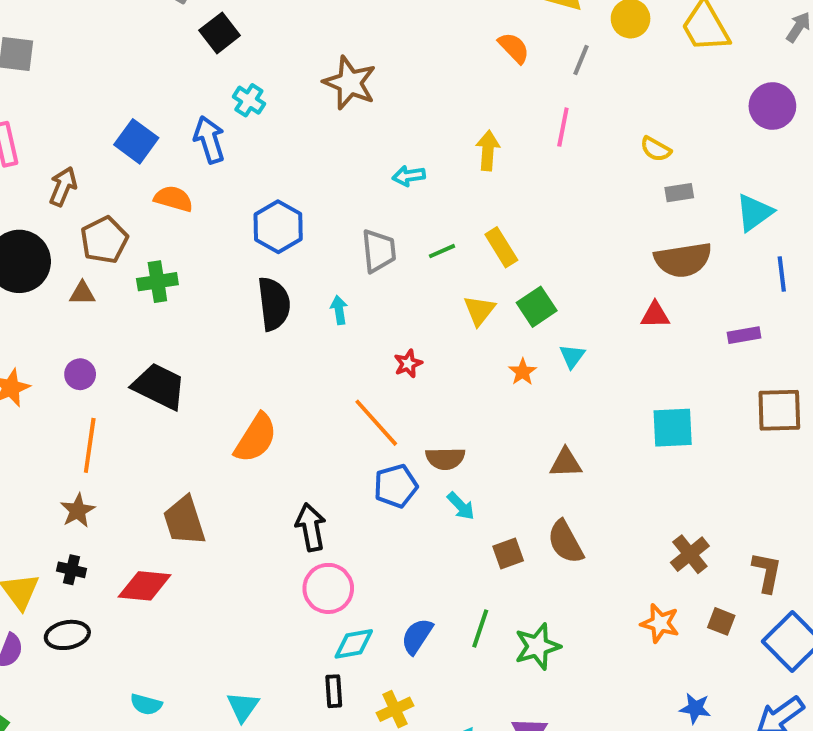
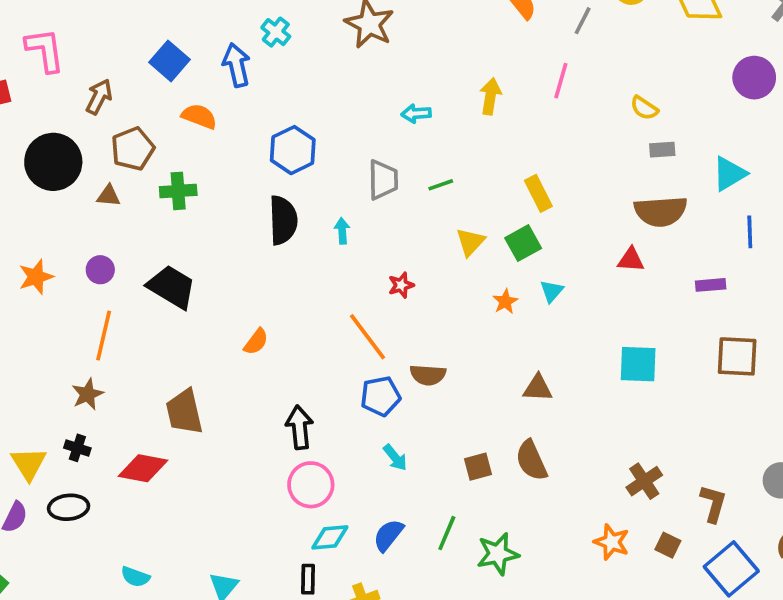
yellow rectangle: (501, 247) -> (538, 193), moved
orange semicircle: (256, 438) -> (256, 342), size x0.6
cyan arrow: (461, 506) -> (395, 458), moved

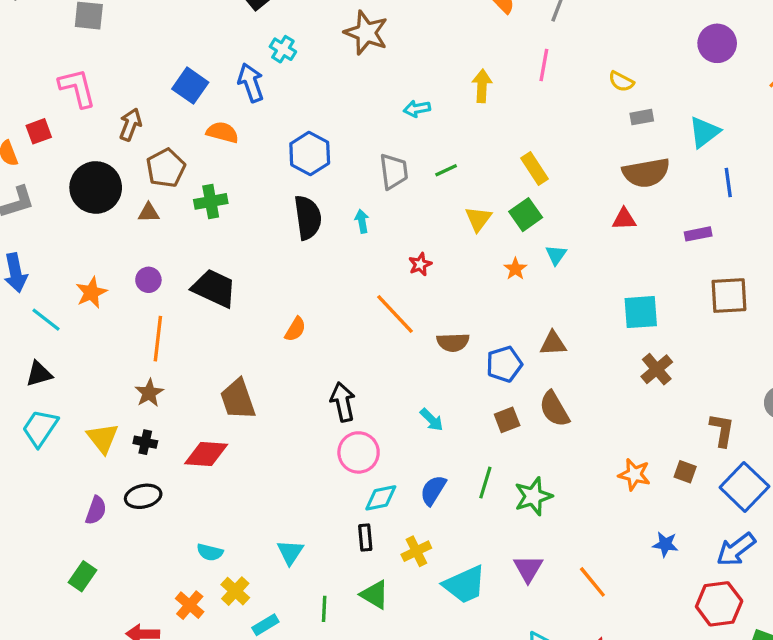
blue pentagon: (380, 396) -> (504, 364), moved
yellow triangle: (29, 464) -> (103, 438), moved
brown cross: (644, 481) -> (657, 369), moved

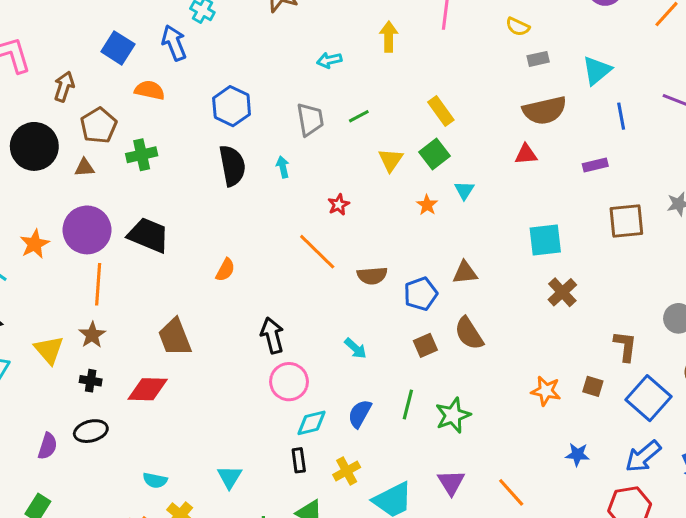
purple circle: (148, 280) -> (87, 230), size x2.0
yellow triangle: (103, 438) -> (49, 350), moved

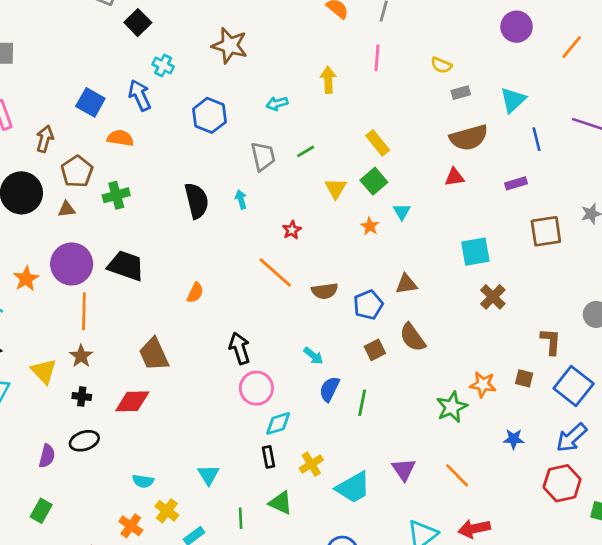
blue hexagon: (232, 106) -> (210, 115), moved
blue semicircle: (360, 414) -> (329, 389), moved
green star: (453, 415) -> (452, 407), moved

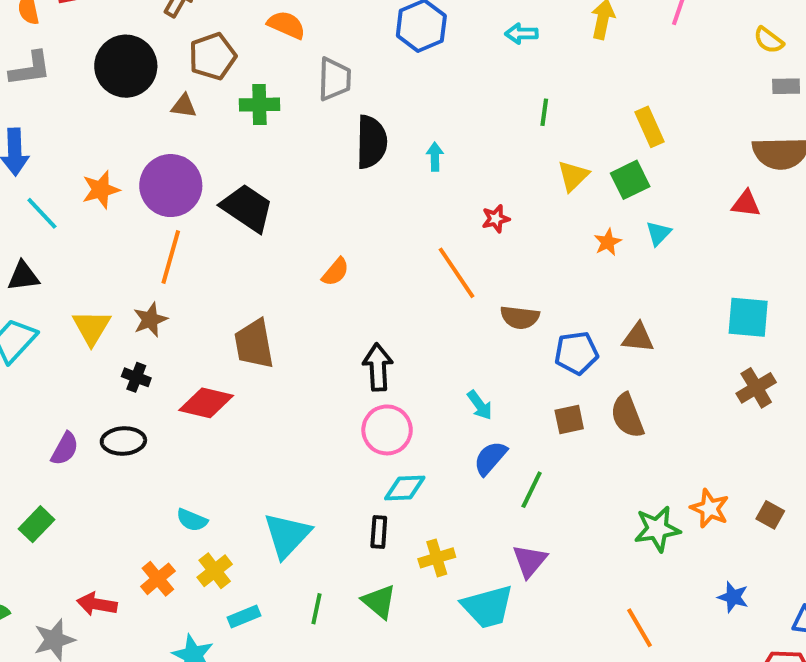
green line: (306, 151) -> (544, 112), turned -66
gray trapezoid: (263, 156) -> (334, 79), moved
purple triangle: (404, 469) -> (530, 561), moved
cyan triangle: (209, 475) -> (287, 535), size x1.5

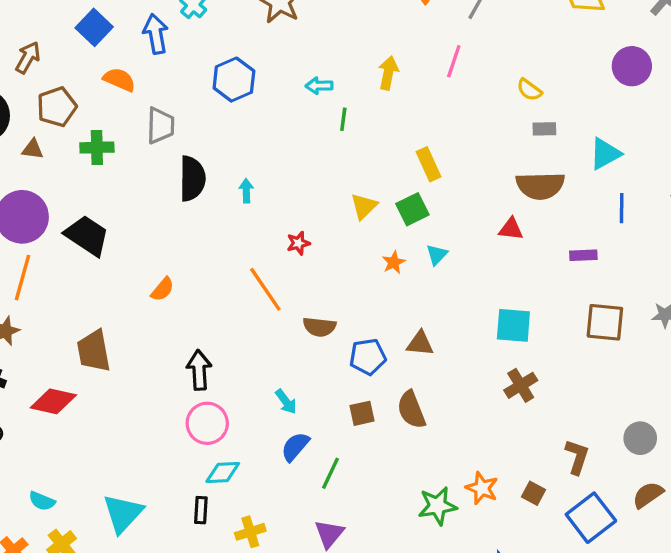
green line: (544, 112) -> (343, 119), moved

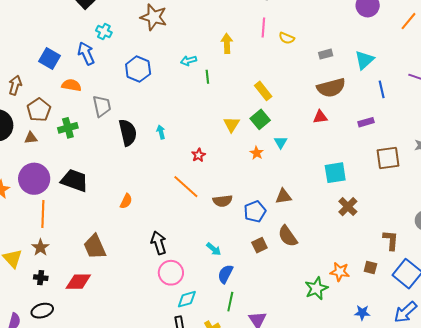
yellow semicircle: (529, 90) -> (287, 38), moved
green line: (330, 473) -> (230, 302), moved

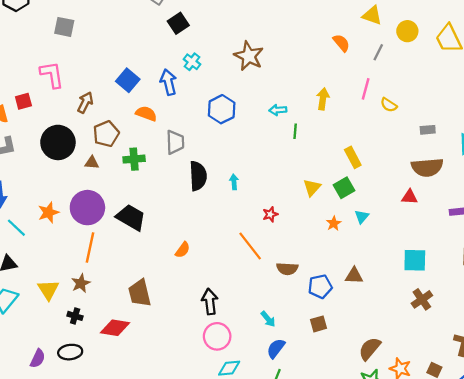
brown semicircle: (288, 236) -> (370, 349), moved, turned 65

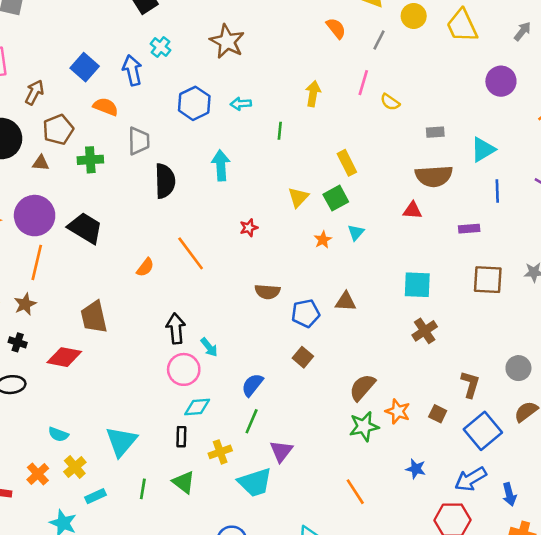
cyan arrow: (278, 110) -> (241, 104), moved
cyan arrow: (234, 182) -> (221, 165), moved, size x1.6
orange line: (250, 246) -> (191, 253), moved
cyan arrow: (268, 319) -> (209, 347), moved
brown square: (319, 324) -> (303, 357), turned -35

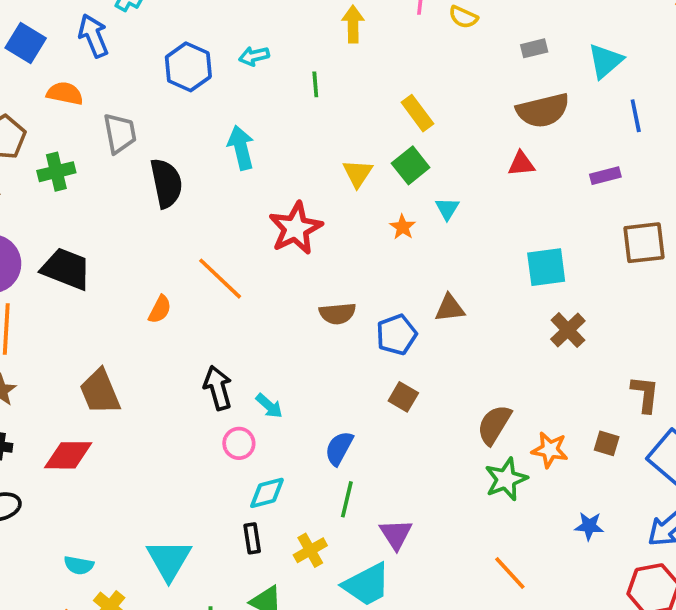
red star: (249, 228) -> (296, 228), size x2.0
pink circle: (184, 369) -> (239, 443), size x0.7

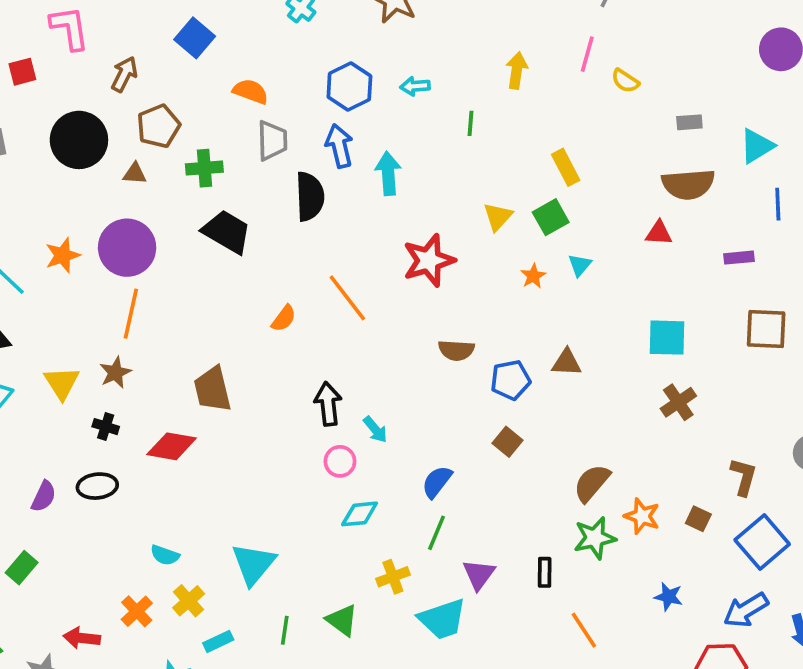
blue arrow: (93, 36) -> (339, 146), moved
orange semicircle: (65, 93) -> (251, 91), moved
black trapezoid: (66, 269) -> (227, 232), moved
black rectangle: (252, 538) -> (545, 572), moved

